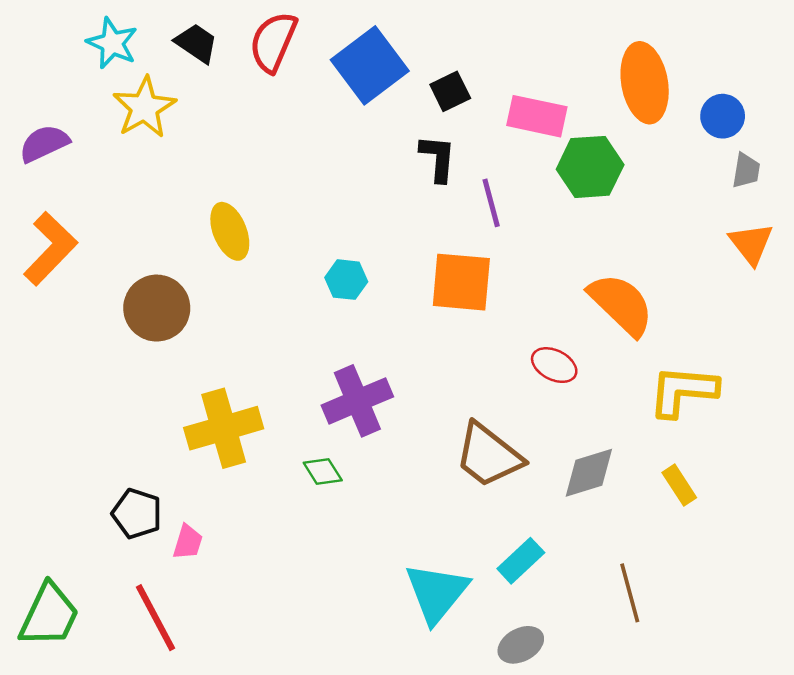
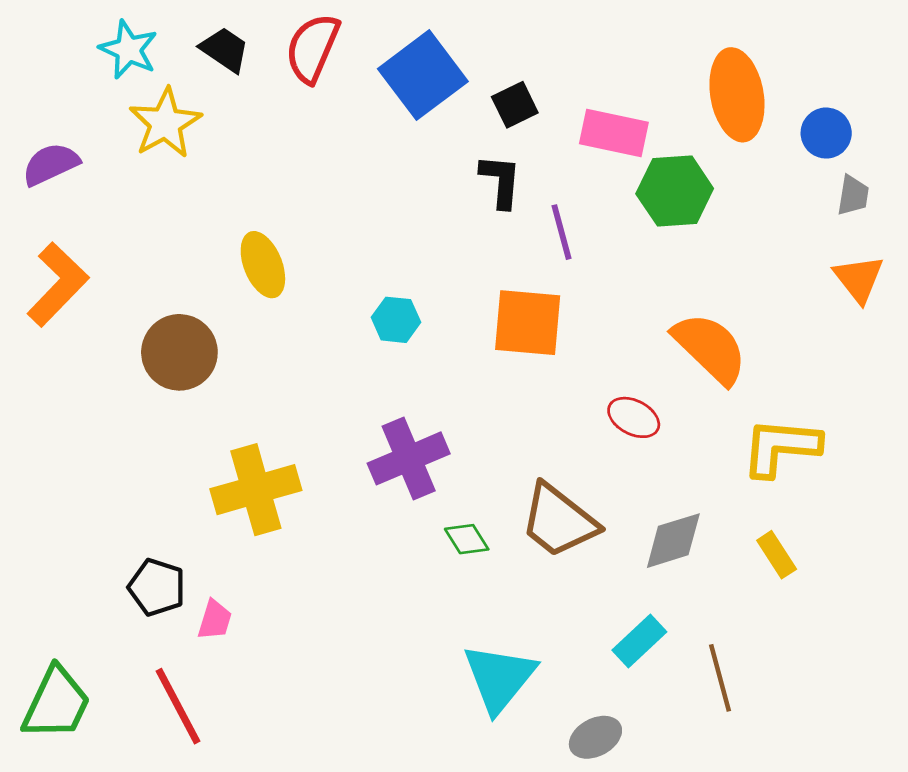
green diamond: (323, 471) -> (467, 539), moved
cyan rectangle: (521, 561) -> (639, 641), moved

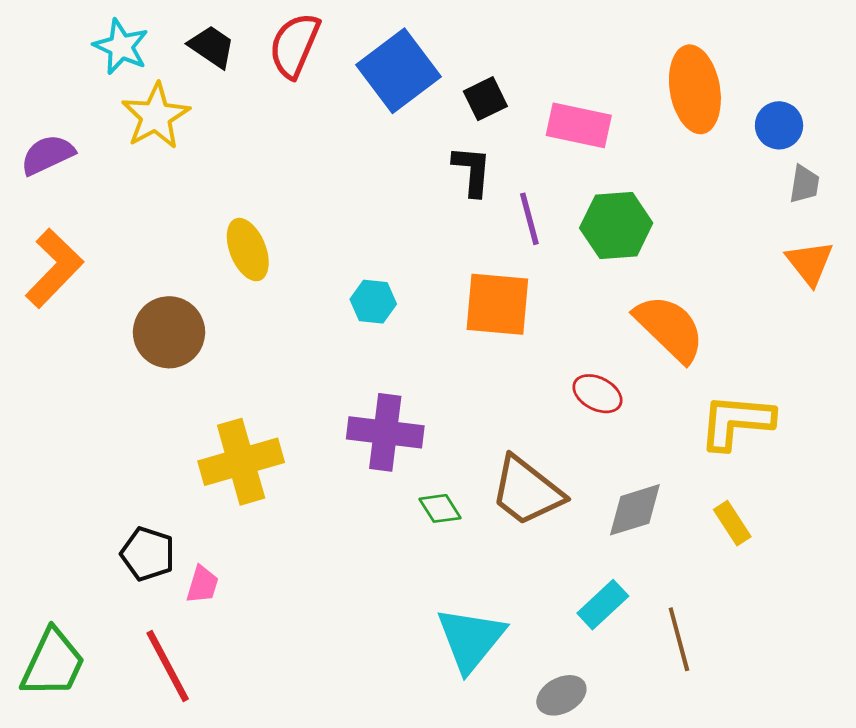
green hexagon: (675, 191) -> (616, 225), moved
purple cross: (409, 458) -> (385, 432), turned 30

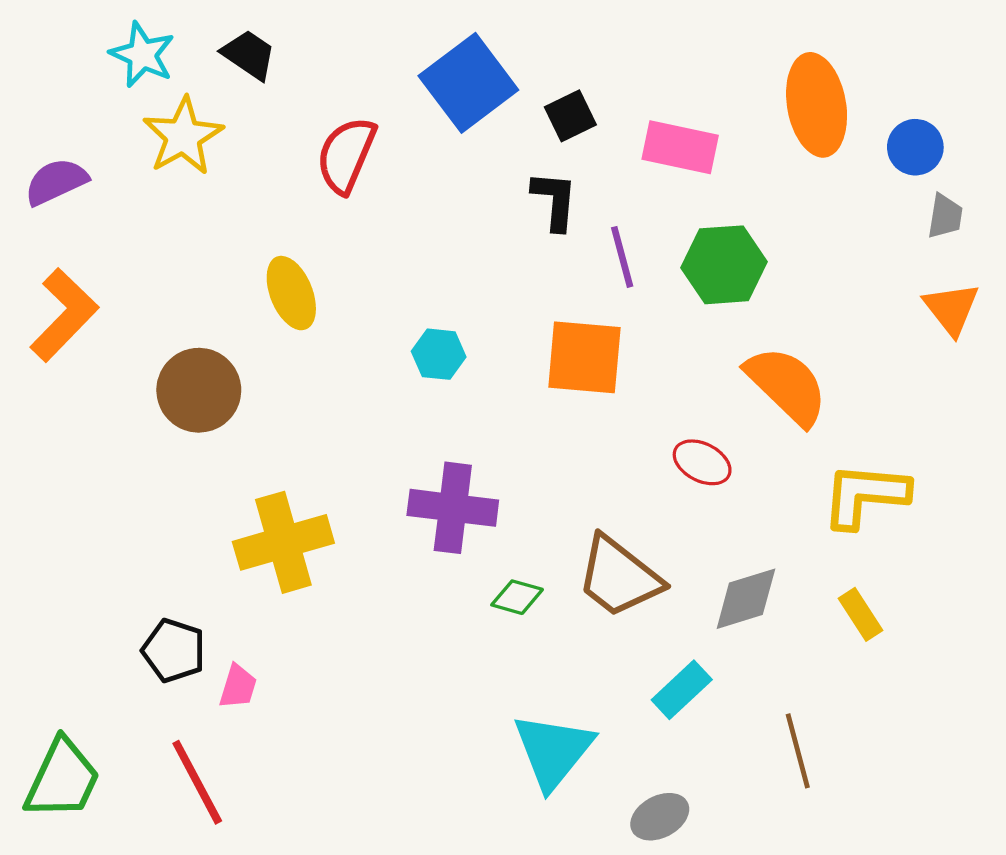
red semicircle: (294, 45) -> (346, 155), moved
green diamond: (440, 508) -> (517, 597), turned -42
cyan rectangle: (603, 605) -> (682, 690), moved

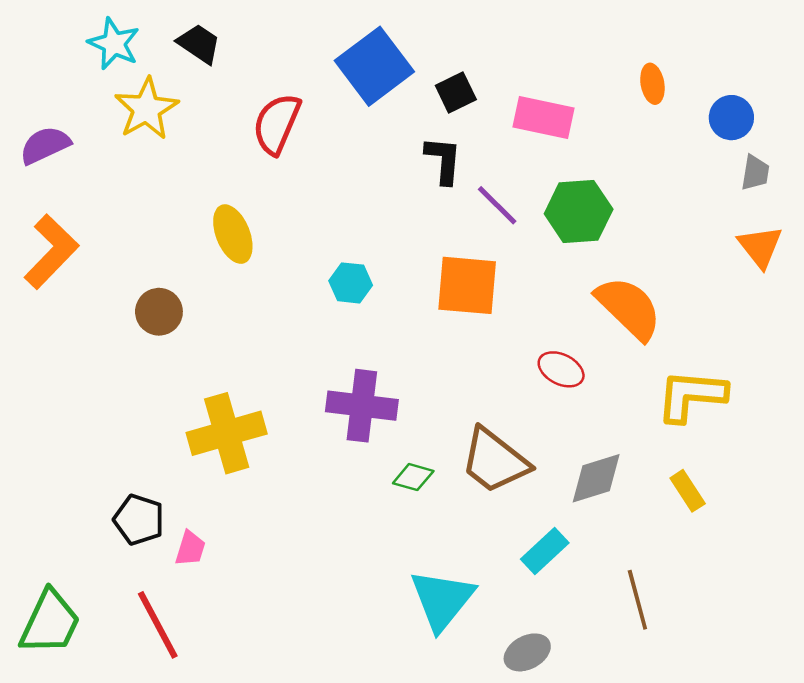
orange ellipse: (817, 105) -> (652, 84), size x0.5
purple line: (622, 257) -> (497, 205), turned -30
brown circle: (199, 390) -> (159, 312), size x0.7

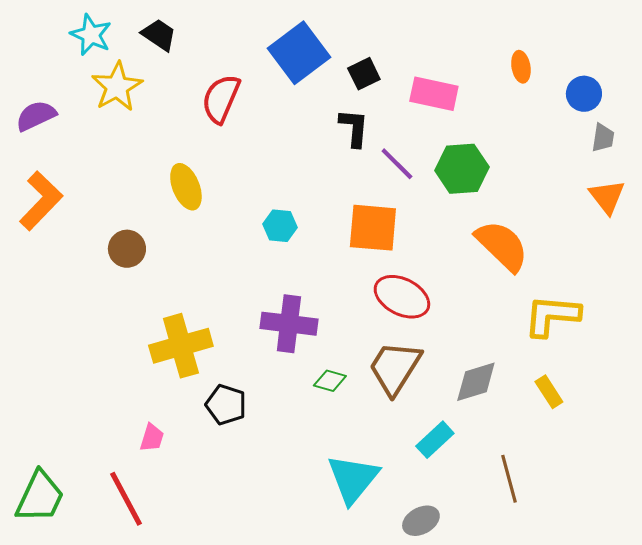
red ellipse: (561, 369) -> (402, 297), moved, size x1.5
brown trapezoid: (495, 461) -> (395, 368), turned 84
black pentagon: (139, 520) -> (226, 405), moved

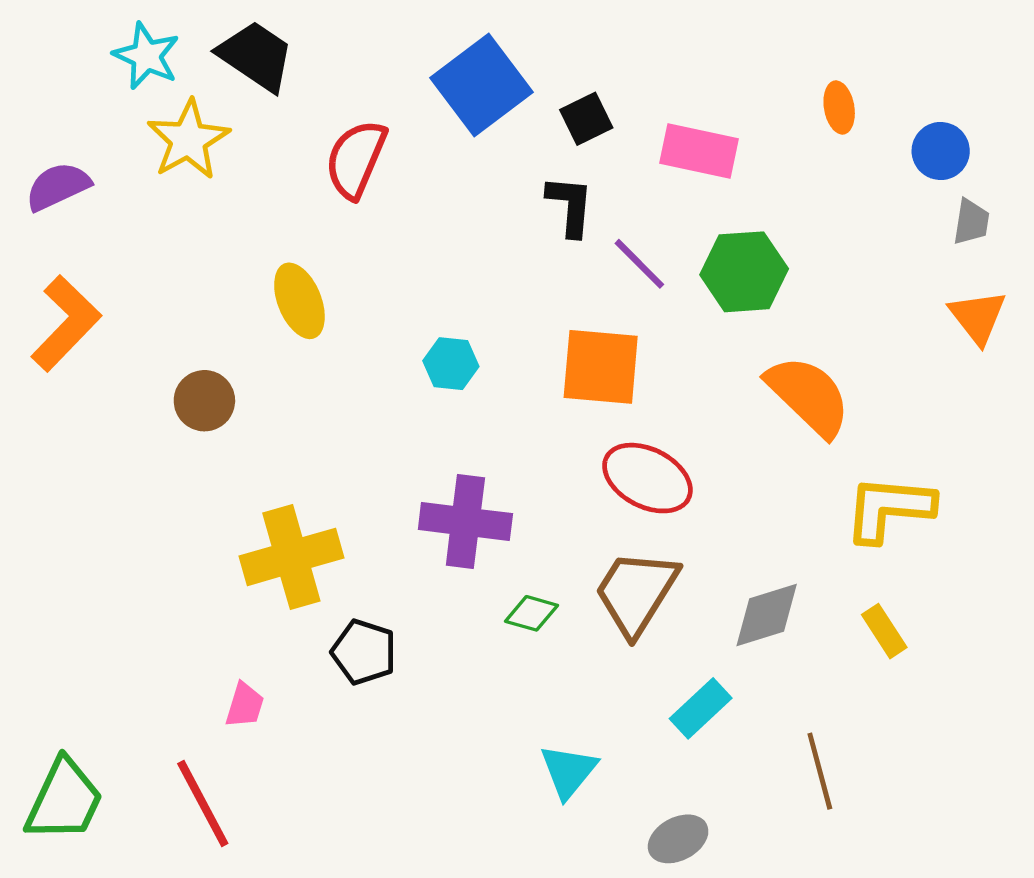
black trapezoid: (159, 35) -> (256, 56), size x1.4
cyan triangle: (353, 479) -> (569, 771), size x0.7

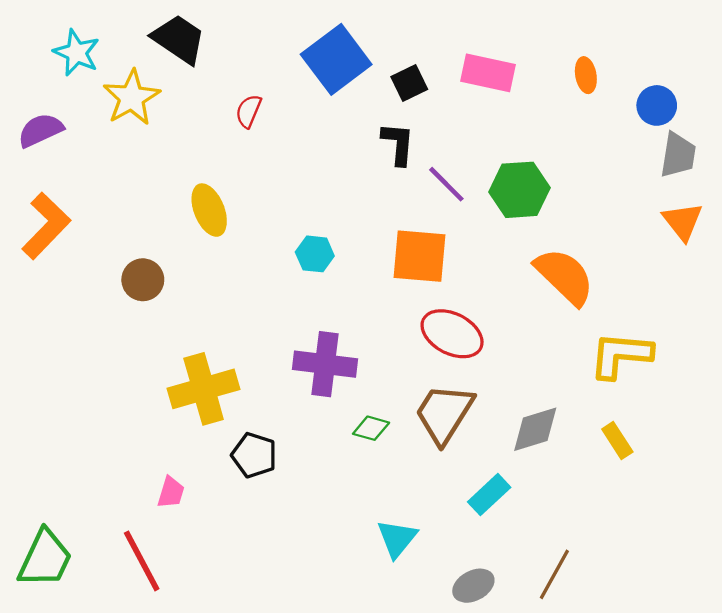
cyan star: (146, 56) -> (76, 53), moved
pink rectangle: (699, 151) -> (488, 73), moved
red semicircle: (356, 159) -> (249, 111), size x0.6
gray trapezoid: (971, 222) -> (678, 155), size x1.4
brown line: (820, 771) -> (554, 574), moved, turned 44

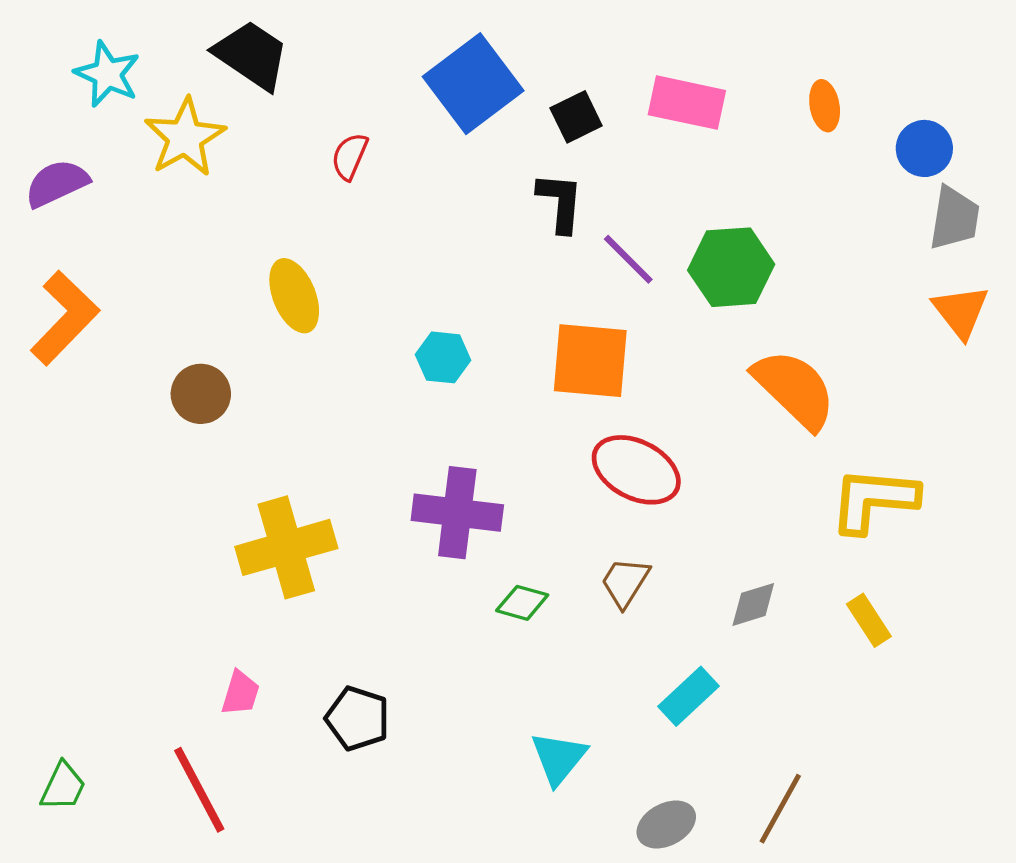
brown trapezoid: (444, 414) -> (625, 582), size x0.6
gray diamond: (535, 429) -> (753, 604), size x0.7
black pentagon: (254, 455) -> (358, 718), moved
green trapezoid: (45, 559) -> (63, 787), size x0.6

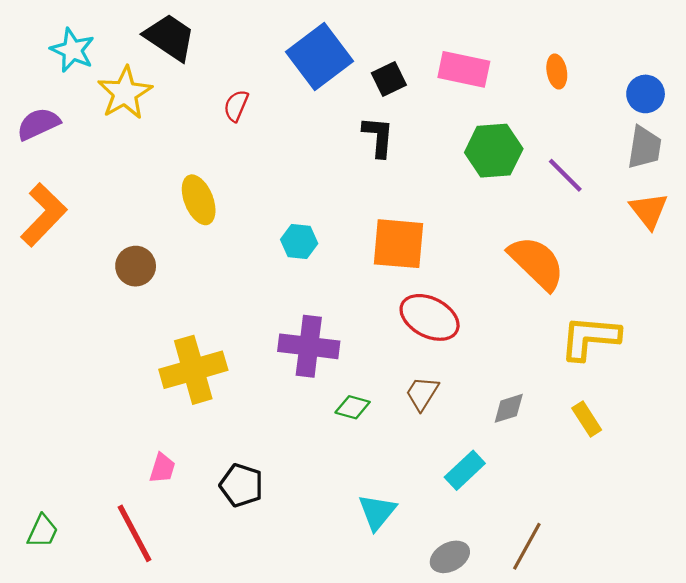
blue circle: (924, 148) -> (646, 94), moved
purple line: (628, 259) -> (565, 175), moved
green hexagon: (731, 267) -> (494, 151), moved

